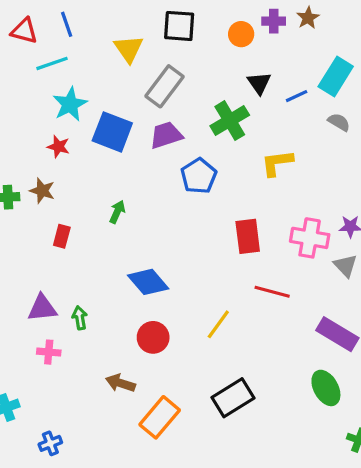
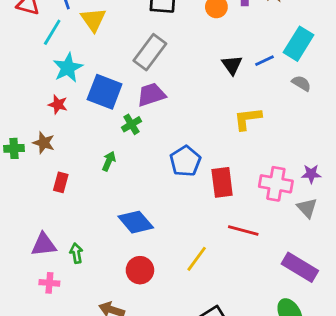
yellow triangle: (129, 49) -> (93, 20), moved
cyan line: (52, 63) -> (52, 32), turned -40
black triangle: (259, 83) -> (232, 65), moved
green cross: (230, 121) -> (131, 124), moved, size x0.6
blue pentagon: (199, 176) -> (185, 161), moved

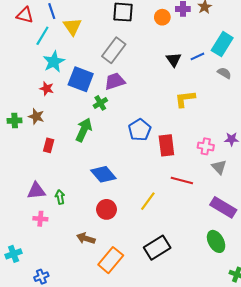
green arrow: (109, 161) -> (84, 130), size x1.6
pink cross: (276, 184) -> (206, 146), size x0.7
gray triangle: (307, 208) -> (219, 167), moved

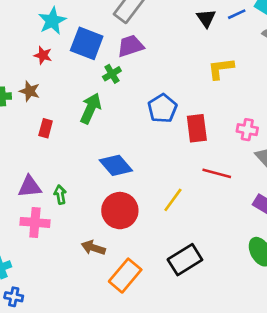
red circle: (107, 209) -> (120, 211), size x1.4
pink cross: (40, 219) -> (35, 222), size x1.5
blue cross: (41, 277) -> (14, 297), moved, turned 32

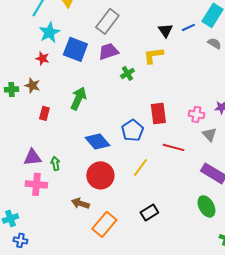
yellow L-shape: (221, 69) -> (153, 55), moved
green cross: (112, 74) -> (127, 73), moved
blue pentagon: (162, 108) -> (132, 130), moved
black rectangle: (185, 260) -> (149, 212), size x0.7

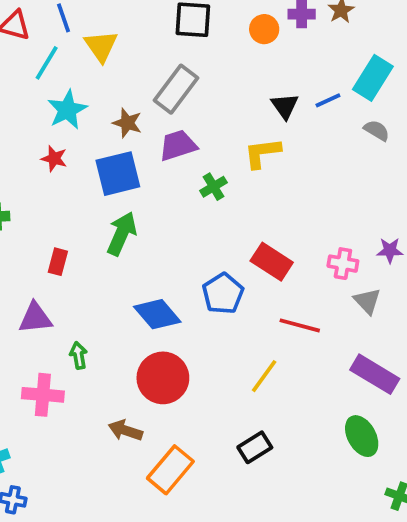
blue square: (75, 49) -> (118, 174), moved, turned -35
brown star: (32, 85) -> (127, 123), moved
red rectangle: (158, 113) -> (272, 262), turned -50
purple triangle: (32, 157) -> (35, 318), moved
yellow line: (140, 167) -> (264, 376), moved

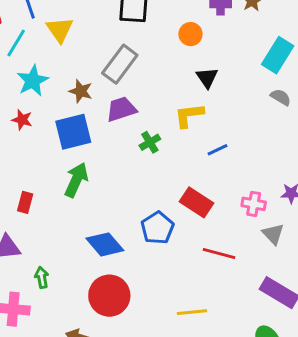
orange circle: (264, 29) -> (190, 34), moved
blue line: (328, 100) -> (218, 150), moved
yellow line: (264, 376) -> (192, 312), moved, turned 48

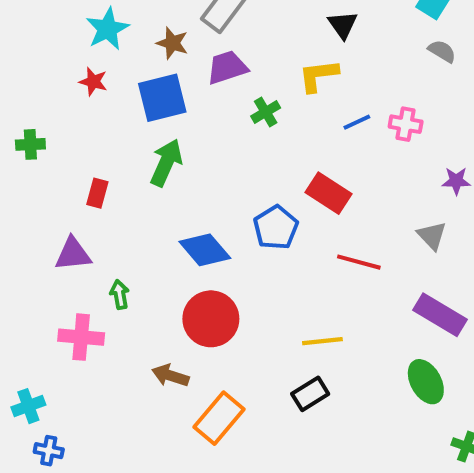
pink cross: (254, 204) -> (406, 124), moved

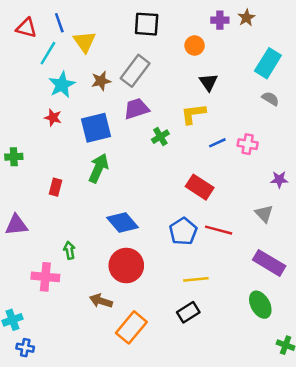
brown star: (172, 43) -> (101, 81), moved, turned -30
blue pentagon: (276, 228) -> (183, 231), moved
purple triangle: (73, 254) -> (16, 225), moved

